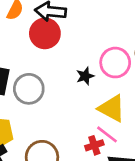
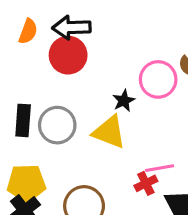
yellow triangle: (112, 108) -> (109, 132), moved
pink line: (107, 134) -> (160, 168), turned -40

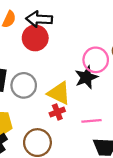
black star: (124, 101) -> (86, 77), moved, size x1.5
red cross: (146, 183) -> (57, 112), moved

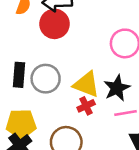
black star: (86, 77) -> (117, 88), moved

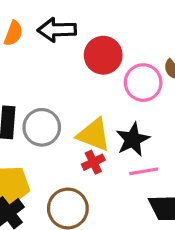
red circle: (54, 24) -> (103, 55), moved

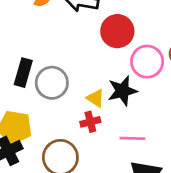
yellow triangle: (94, 135) -> (95, 98), size x0.6
black star: (133, 139) -> (122, 91), moved

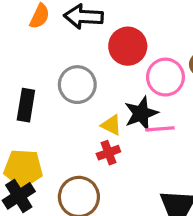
gray circle: (52, 83) -> (77, 85), moved
pink line: (132, 138) -> (160, 129), moved

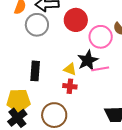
gray circle: (77, 85) -> (37, 25), moved
black rectangle: (26, 105) -> (35, 71), moved
red cross: (108, 153) -> (70, 86), turned 32

